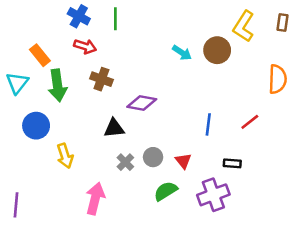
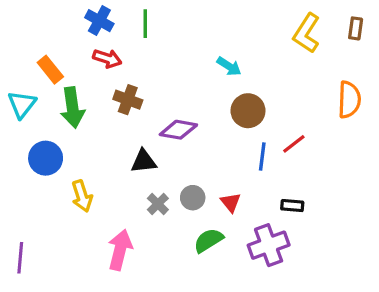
brown circle: (217, 50) -> (248, 111), moved
red line: (250, 122) -> (294, 144), moved

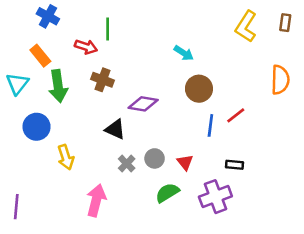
blue cross: (99, 21) -> (48, 16), moved
green line: (145, 24) -> (108, 29), moved
black triangle: (144, 161) -> (115, 129), turned 30

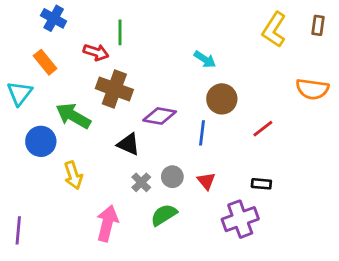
brown cross: (103, 80) -> (114, 89), size x1.4
orange semicircle: (280, 80) -> (312, 89), turned 96
green arrow: (58, 86) -> (73, 116), moved, turned 128
blue line: (210, 125) -> (202, 133), moved
green semicircle: (167, 193) -> (164, 215), moved

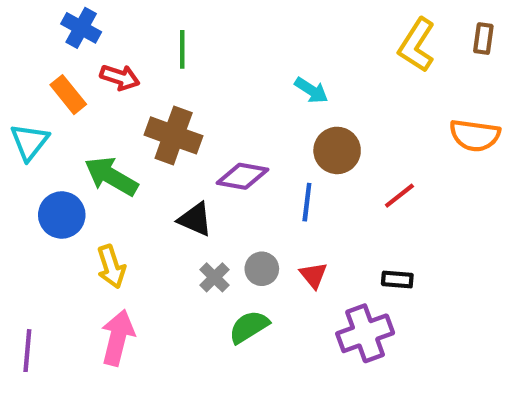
red arrow: (96, 52) -> (120, 77), moved
pink arrow: (107, 223) -> (118, 338), moved

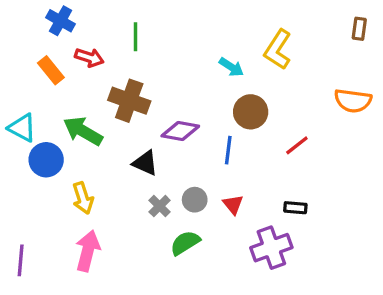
yellow L-shape: (417, 45) -> (278, 50), moved
cyan triangle: (29, 142) -> (22, 128), moved, turned -40

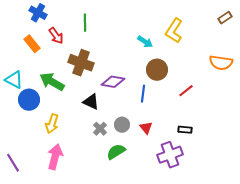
brown rectangle: (359, 29) -> (225, 18), turned 48
red arrow: (89, 58) -> (56, 36), turned 36
yellow arrow: (83, 198) -> (52, 124), turned 36
purple line: (21, 260) -> (13, 163), turned -36

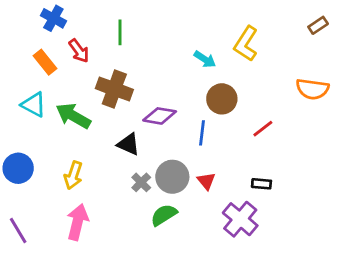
cyan triangle: (14, 80) -> (34, 105), moved
blue circle: (29, 100) -> (18, 168), moved
gray circle: (122, 125) -> (172, 177), size x1.5
purple cross: (170, 155) -> (240, 219), turned -30

